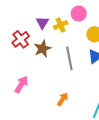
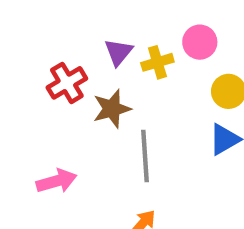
gray line: (69, 58) -> (145, 156), moved
pink arrow: (21, 84) -> (57, 181), turned 36

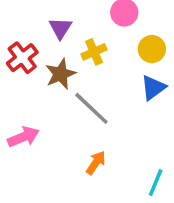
yellow cross: (157, 62) -> (94, 52), moved
gray line: (145, 156) -> (91, 108), turned -36

